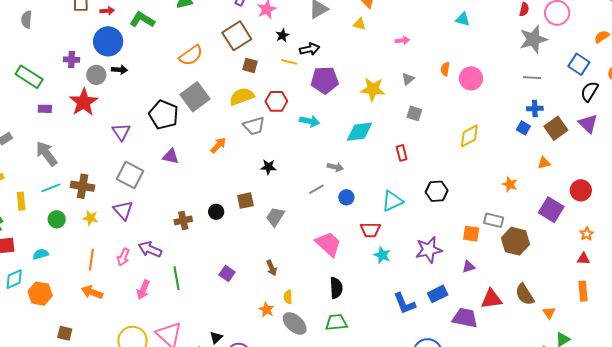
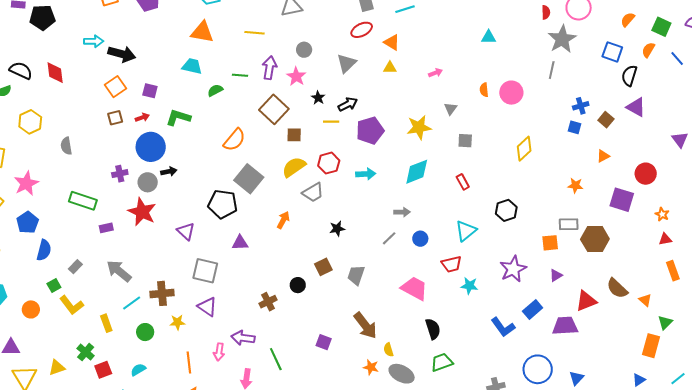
gray line: (532, 78) -> (552, 70), moved, turned -66
brown square: (556, 128) -> (606, 120), size x0.7
brown arrow: (272, 268) -> (365, 326), size x1.8

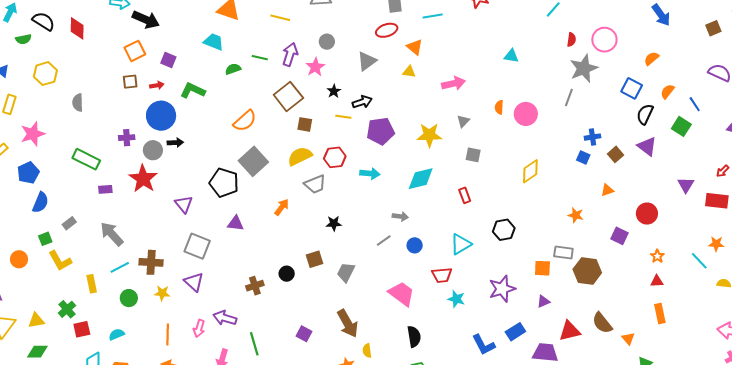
green square: (661, 27) -> (681, 126), moved
pink arrow: (435, 73) -> (454, 83), size x1.6
purple square: (622, 200) -> (620, 236), size x0.7

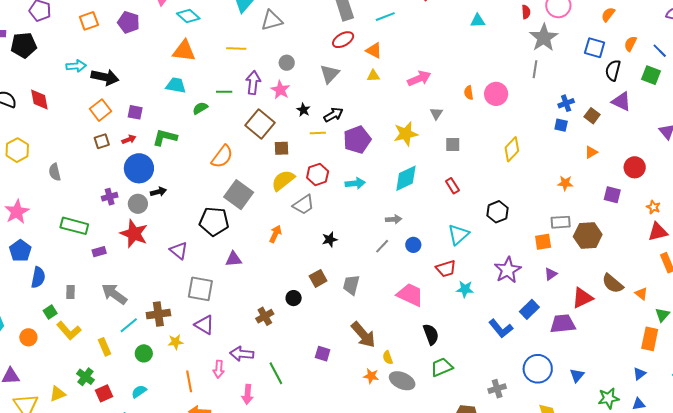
cyan triangle: (511, 56) -> (478, 21), moved
gray rectangle: (69, 223) -> (71, 292), turned -40
red triangle: (657, 281) -> (658, 232), size x1.5

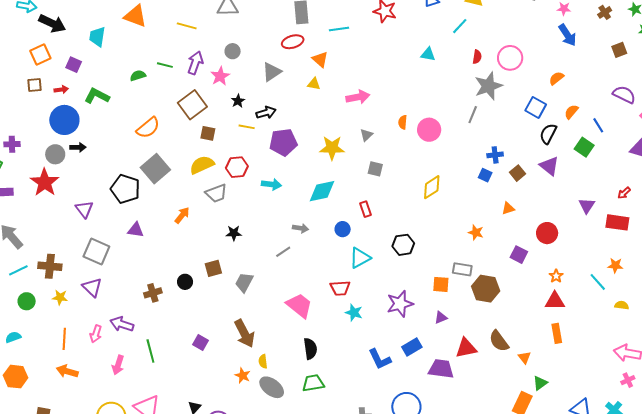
cyan trapezoid: (176, 85) -> (97, 37), moved, turned -105
purple cross: (110, 197) -> (12, 144), moved
blue circle: (413, 245) -> (343, 229), moved

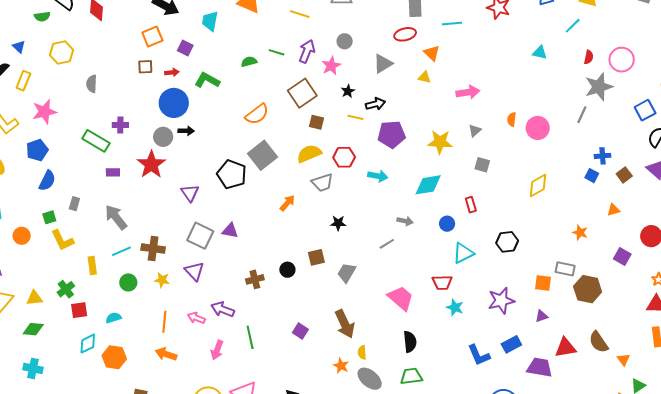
blue square: (536, 107) -> (645, 110), turned 30
purple triangle: (136, 230) -> (230, 231), moved
pink arrow: (96, 334) -> (196, 318), turned 90

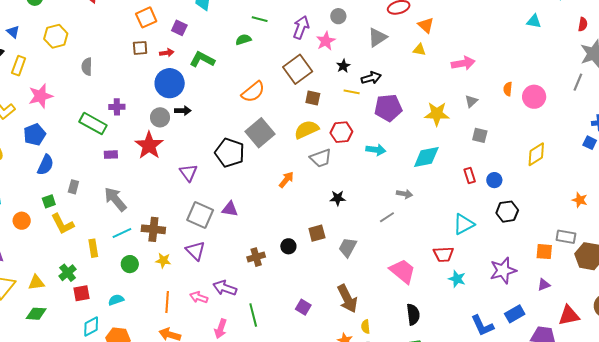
green line: (276, 52) -> (260, 19), moved
blue circle: (447, 224) -> (494, 180), moved

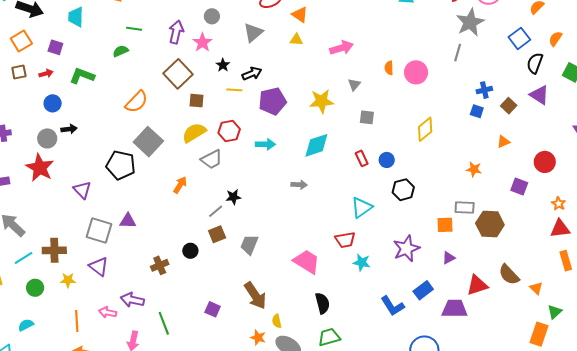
blue circle: (170, 83) -> (53, 103), size x0.6
gray line: (387, 217) -> (216, 211), moved

